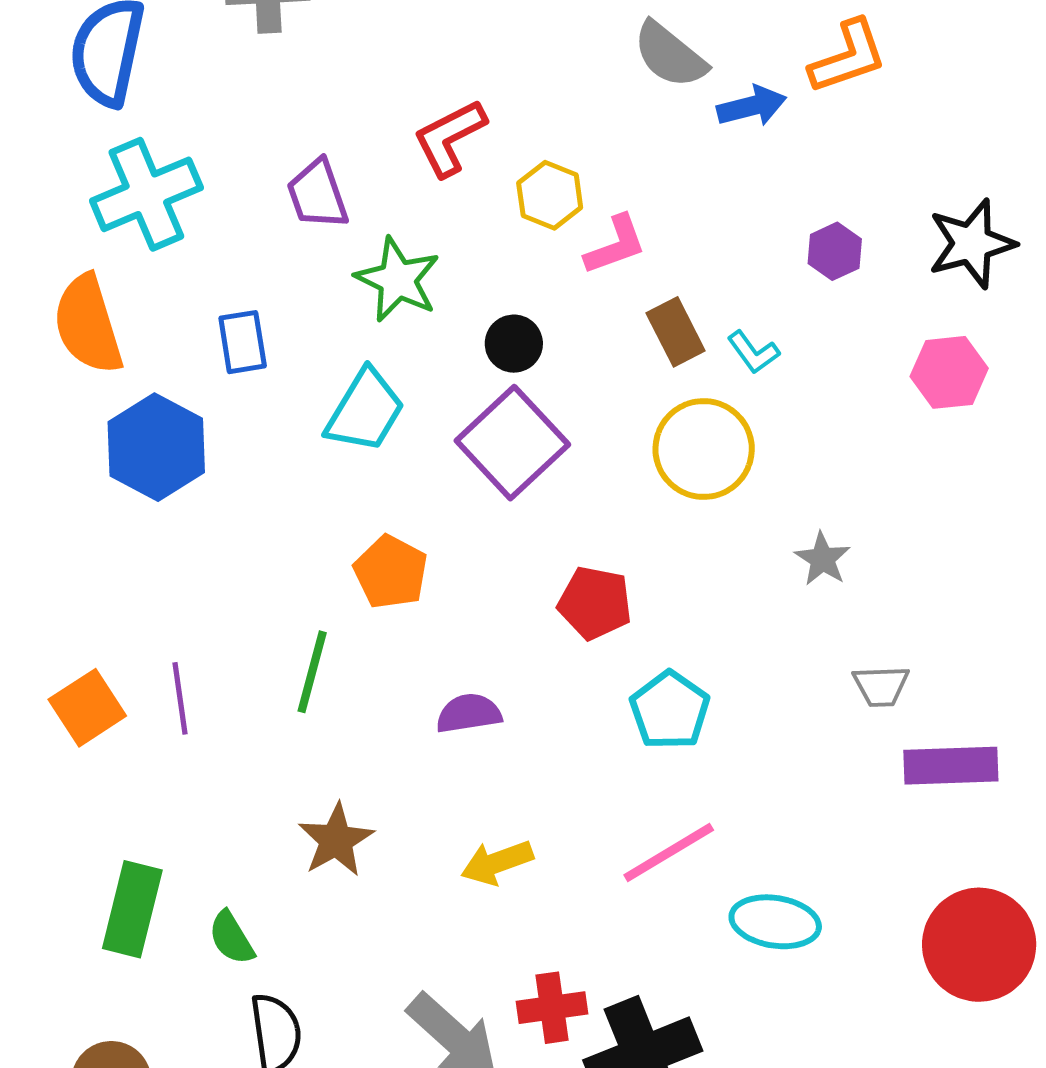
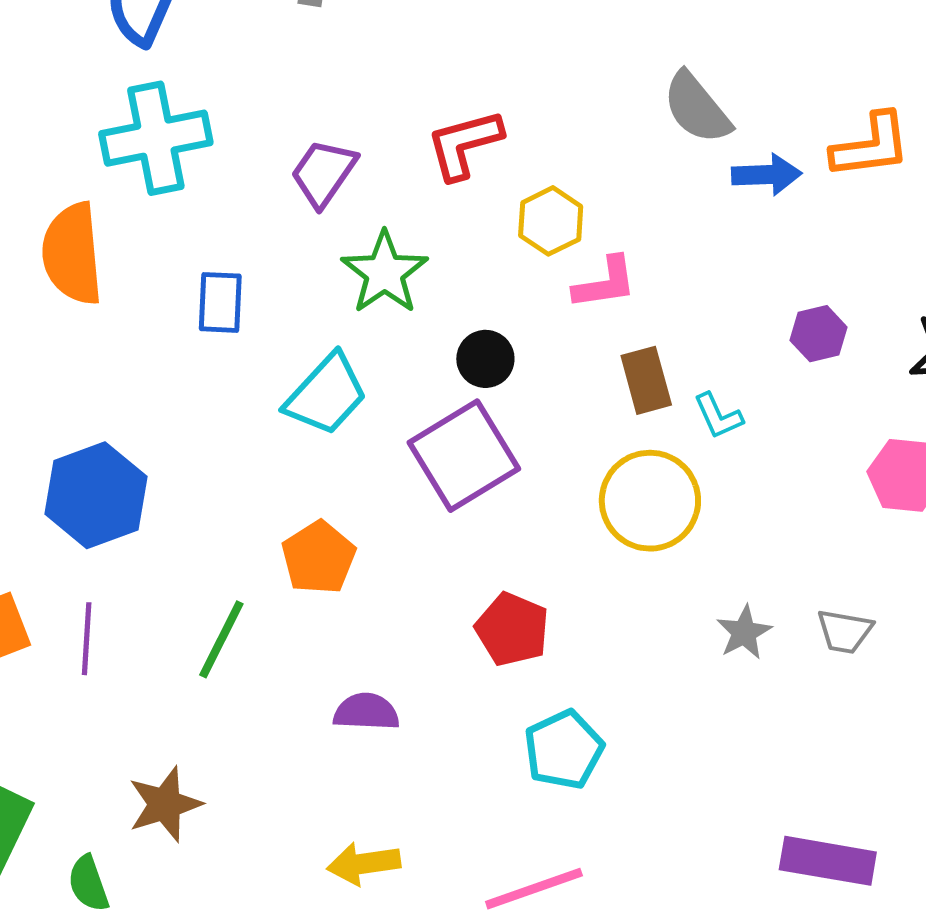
purple trapezoid: (318, 194) -> (323, 173), turned 42
blue hexagon: (156, 447) -> (96, 495), moved
gray trapezoid: (881, 686) -> (845, 631), moved
brown star: (336, 840) -> (165, 804), moved

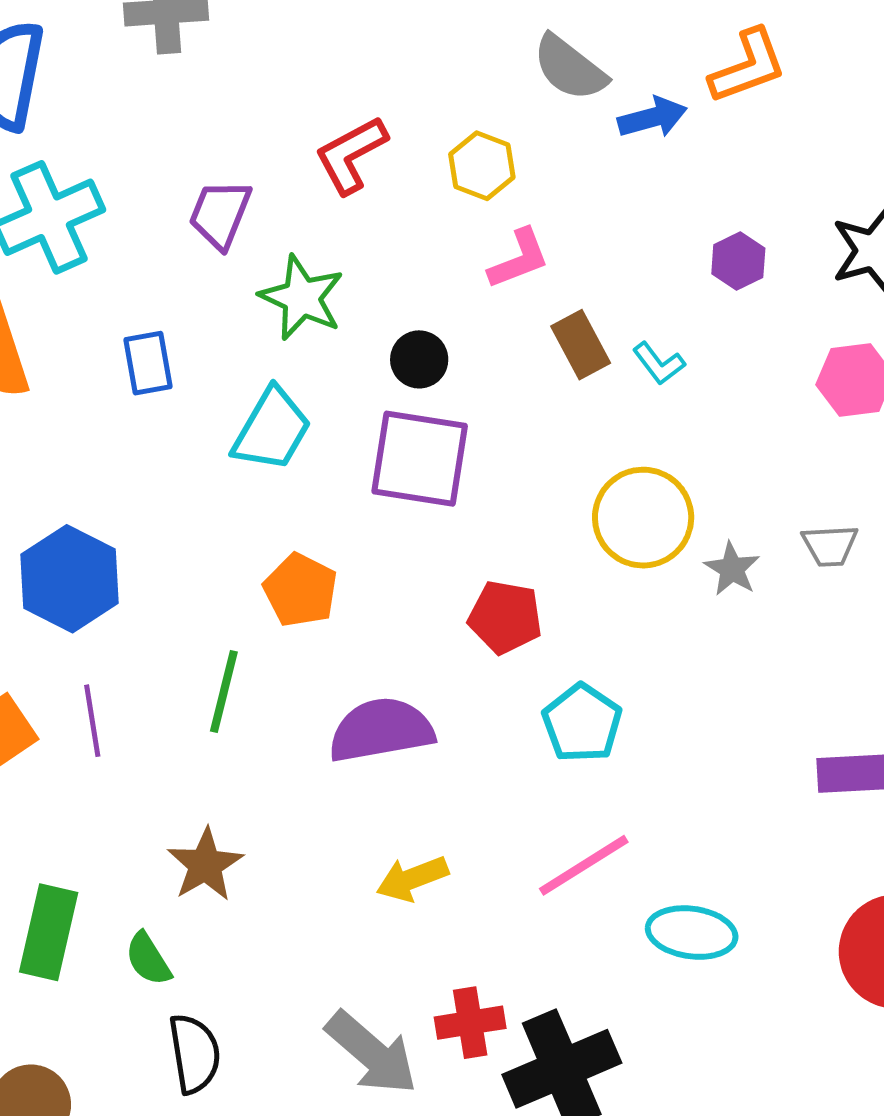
yellow hexagon: (551, 221) -> (482, 166), moved
purple square: (464, 456) -> (420, 459), turned -37
yellow circle: (650, 501) -> (643, 518), moved
purple semicircle: (366, 712) -> (381, 730), size x1.6

